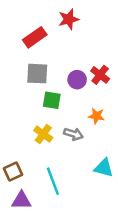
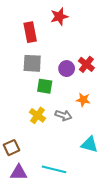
red rectangle: (35, 37) -> (30, 32), turned -66
cyan line: (53, 181) -> (54, 169), moved, turned -55

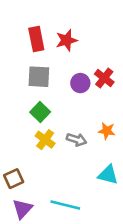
red star: (59, 17) -> (66, 40), moved
green square: (45, 86) -> (40, 112), moved, turned 35
orange star: (83, 100) -> (107, 131), moved
purple triangle: (19, 173) -> (22, 209), turned -48

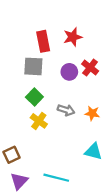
red rectangle: (36, 39) -> (43, 41), moved
red star: (66, 40) -> (73, 37), moved
gray arrow: (77, 140) -> (66, 110), moved

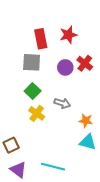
orange star: (92, 113) -> (86, 121), moved
purple triangle: (19, 181) -> (18, 170), turned -36

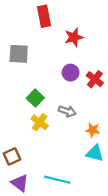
red rectangle: (41, 39) -> (44, 16), moved
gray square: (32, 62) -> (19, 54), moved
red cross: (85, 63) -> (95, 79), moved

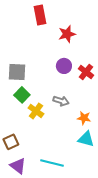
gray square: (19, 54) -> (17, 72), moved
green square: (35, 98) -> (22, 95), moved

